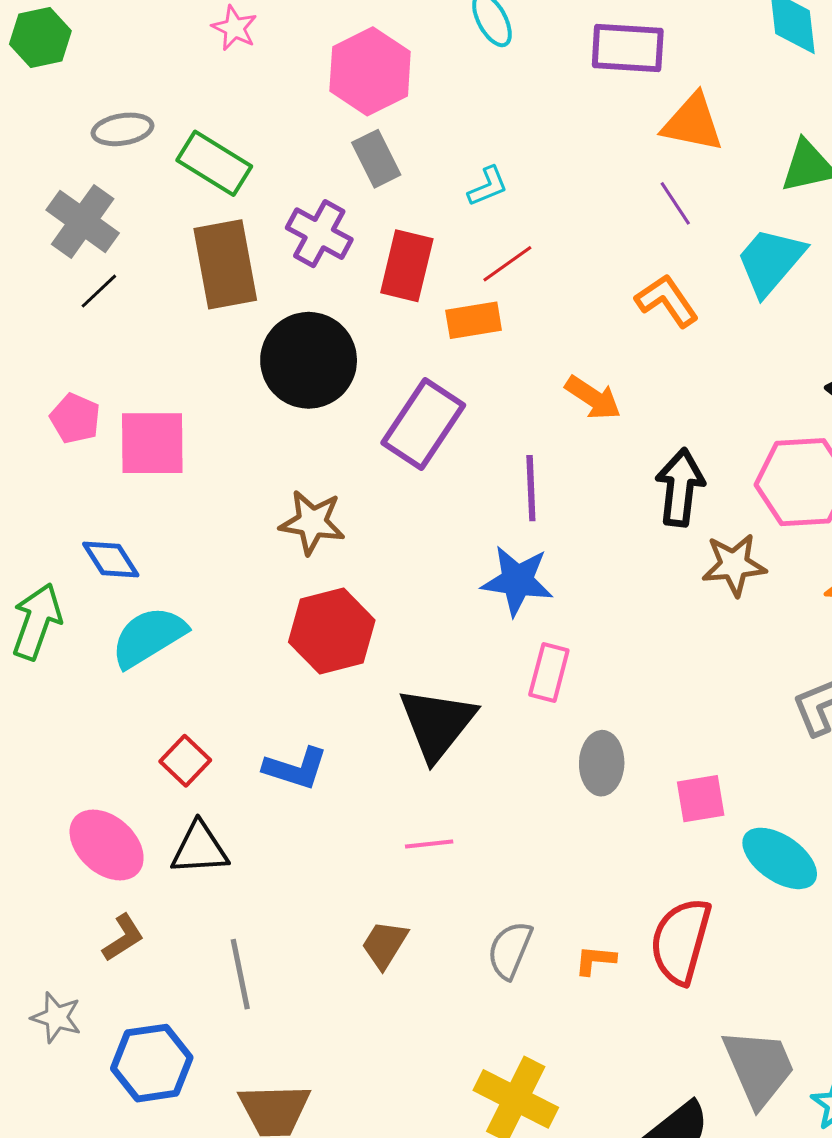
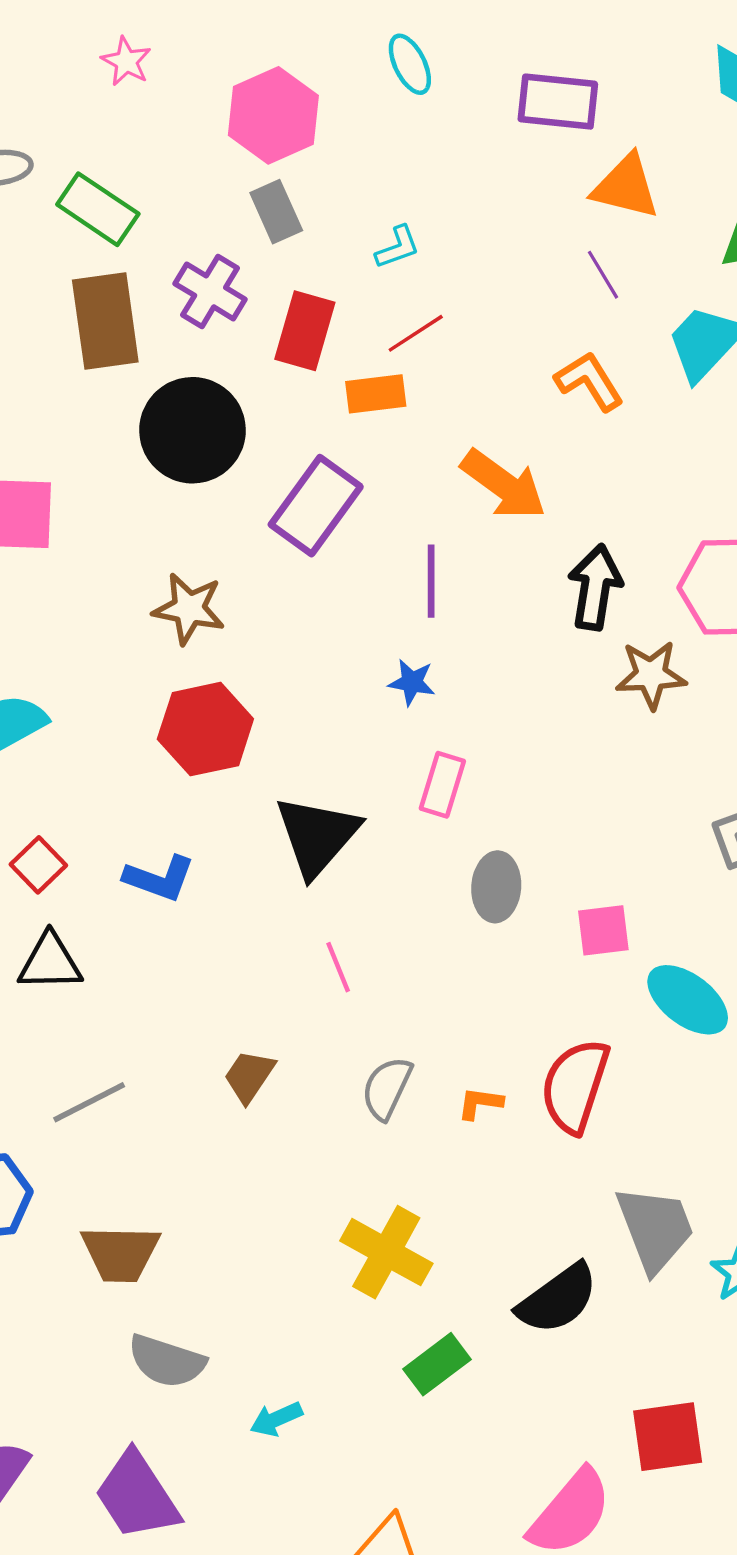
orange arrow: (593, 398) -> (504, 485), size x1.4
blue star: (517, 581) -> (412, 682), size x0.6
pink line: (429, 844) -> (338, 967), moved, turned 72
gray line: (240, 974) -> (89, 1102), turned 72

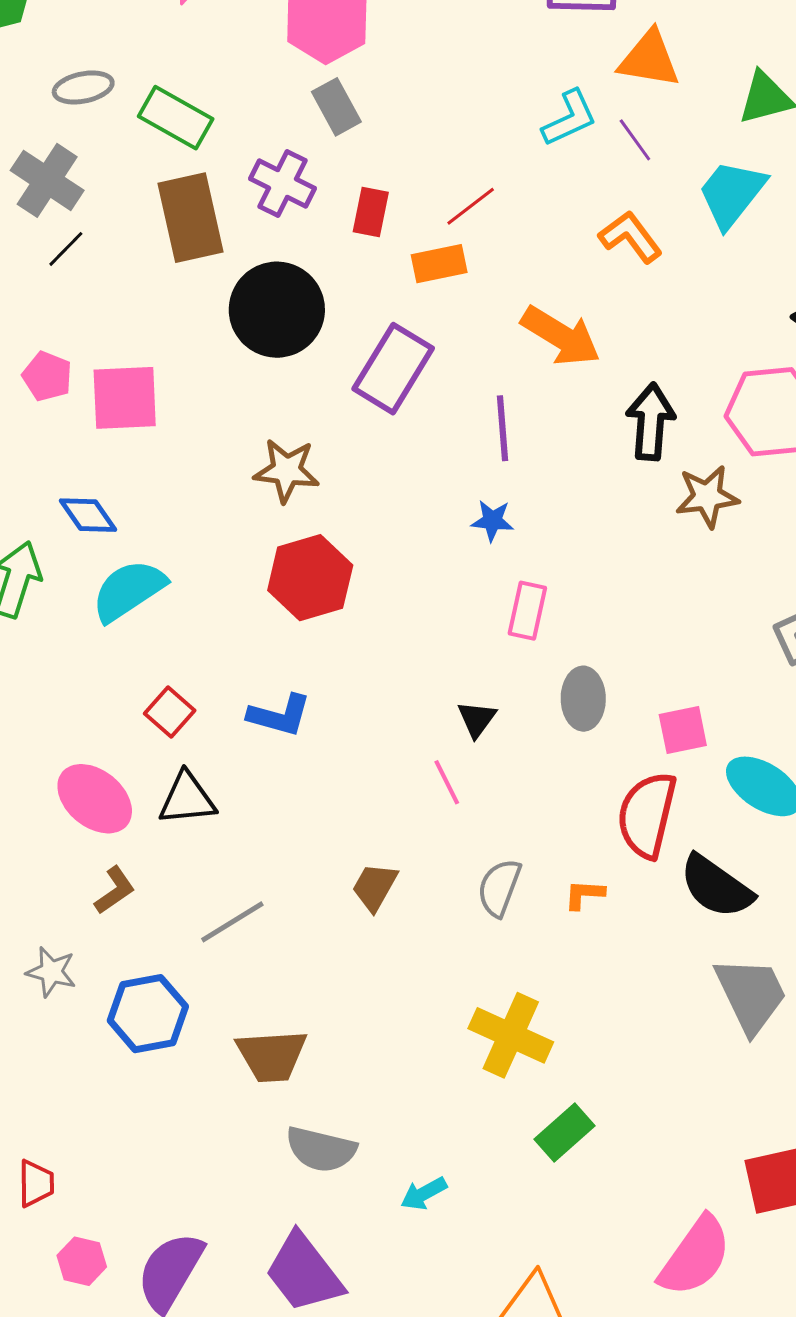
cyan L-shape: (398, 247) -> (570, 118), moved, size x1.4
red rectangle: (305, 331) -> (371, 212), size x0.7
black triangle: (317, 836) -> (477, 719), moved, size x0.5
red semicircle: (575, 1086) -> (647, 815), moved
black semicircle: (558, 1299) -> (716, 887), moved, turned 76

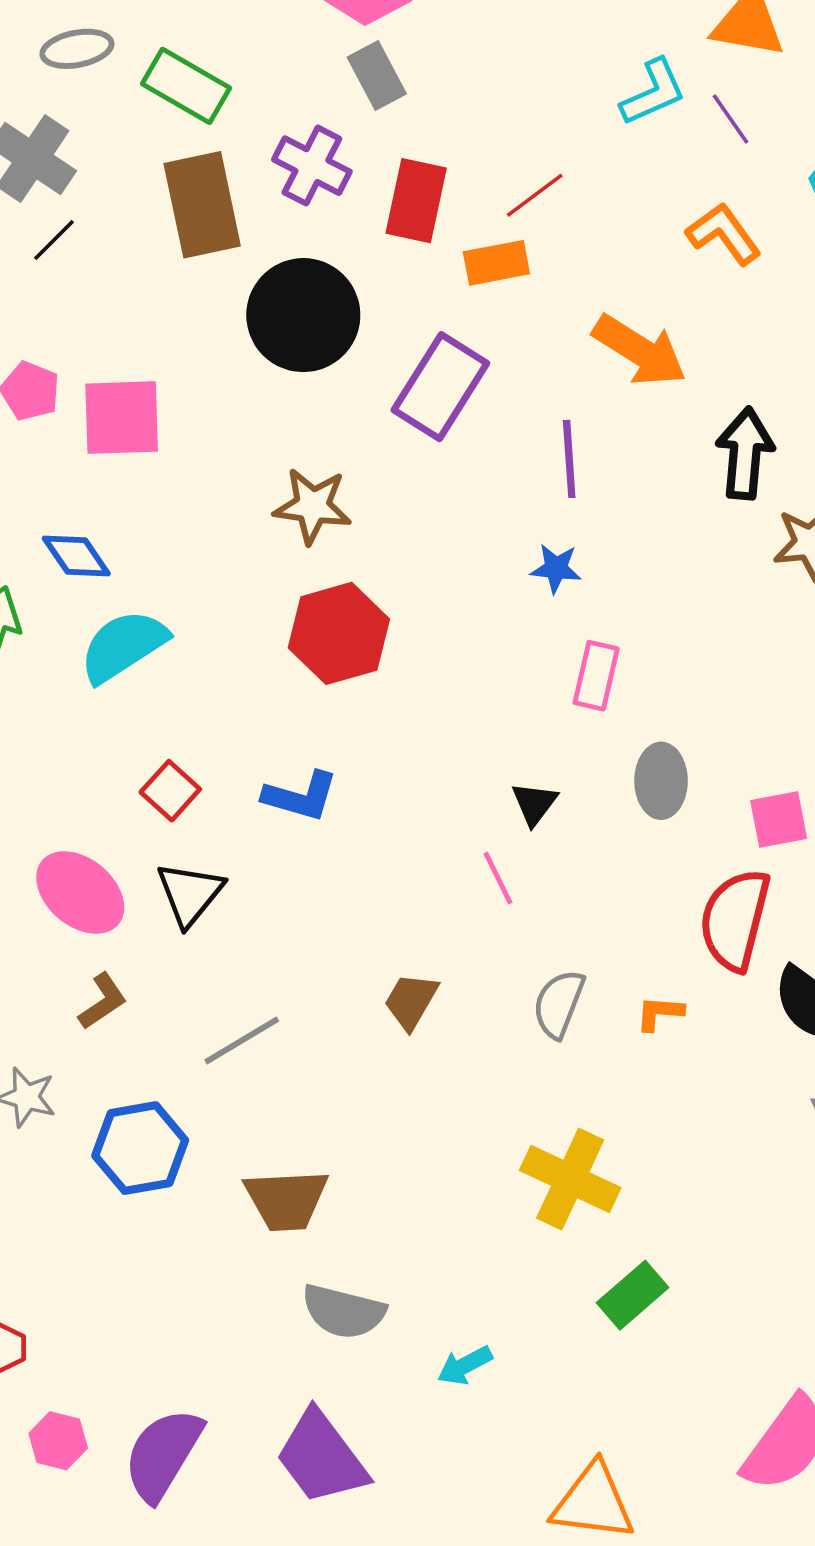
red rectangle: (371, 212) -> (416, 201), size x1.4
black triangle: (187, 799) -> (190, 894), turned -46

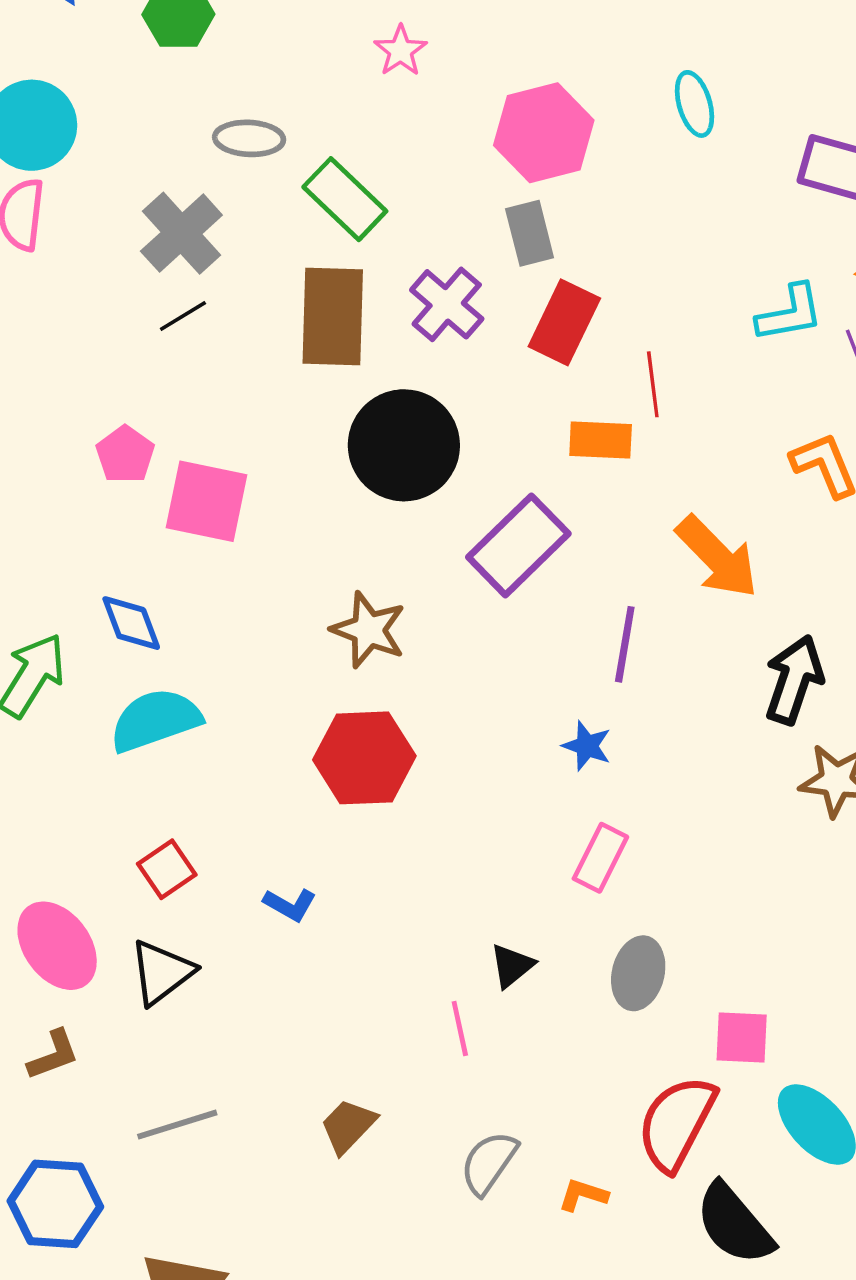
red line: (535, 195) -> (653, 384), turned -74
red rectangle: (416, 201) -> (564, 322), moved
blue L-shape: (301, 796) -> (290, 905), size x0.7

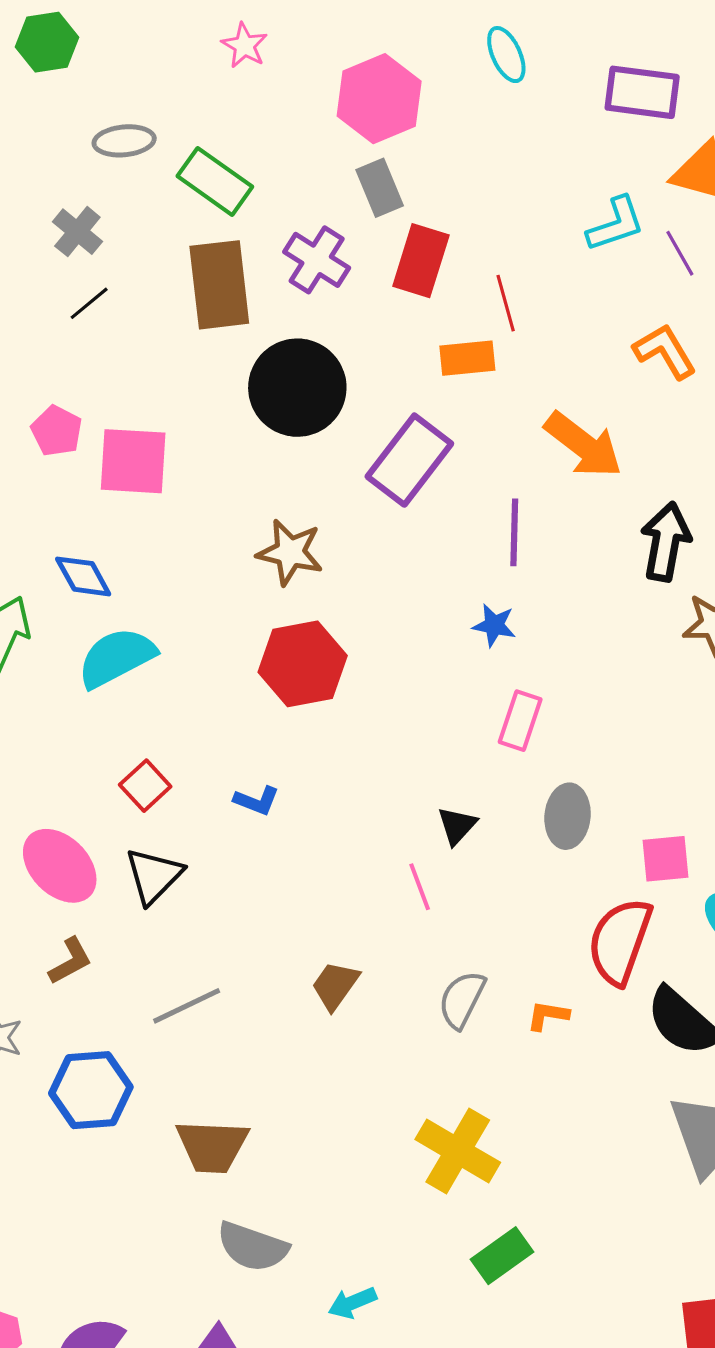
gray cross: (181, 233) -> (77, 232), size x0.7

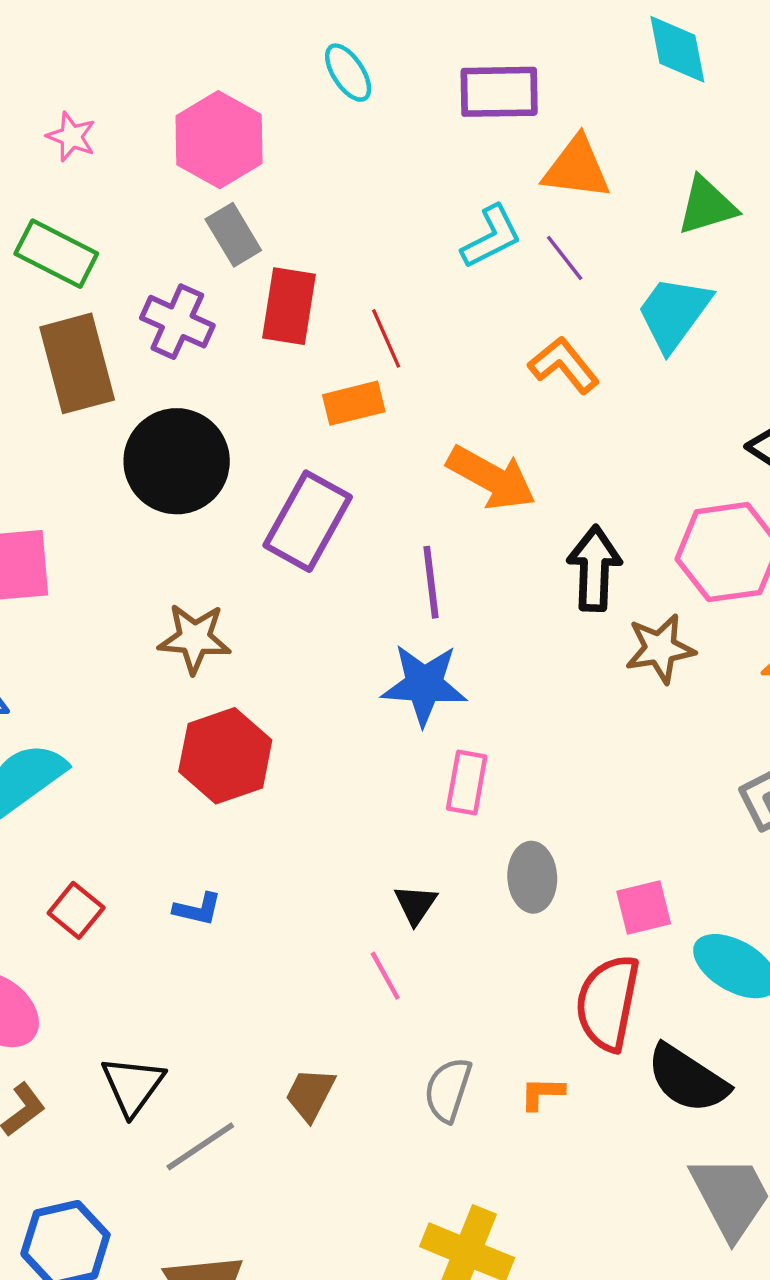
pink star: (244, 46) -> (71, 137), moved
blue star: (494, 625) -> (424, 685), size x1.8
black triangle: (154, 876) -> (133, 1085), moved
gray line: (187, 1006) -> (200, 1146), moved

